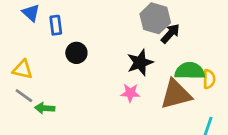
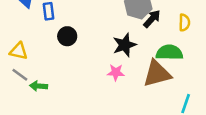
yellow semicircle: (209, 79) -> (184, 23), moved

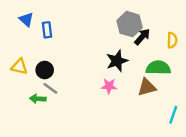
black circle: (67, 36) -> (45, 70), moved
brown triangle: (157, 74) -> (147, 87), size x0.7
gray line: (20, 75) -> (50, 88), moved

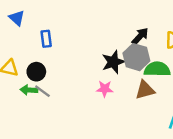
gray hexagon: (130, 24) -> (136, 57), moved
blue rectangle: (47, 30) -> (46, 39), moved
green arrow: (38, 99) -> (29, 90), moved

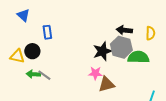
black arrow: (140, 36) -> (124, 30), turned -126
black circle: (36, 72) -> (32, 51), moved
brown triangle: (145, 90) -> (106, 84), moved

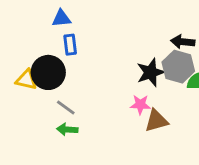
blue triangle: (23, 15) -> (61, 18), moved, turned -48
black circle: (32, 51) -> (48, 72), size x1.5
green arrow: (33, 74) -> (67, 129), moved

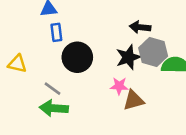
black arrow: (183, 42) -> (140, 27), moved
black circle: (48, 72) -> (77, 57), moved
green arrow: (67, 129) -> (54, 108), size x1.5

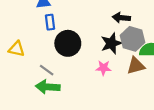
brown triangle: (134, 100) -> (136, 66), moved

